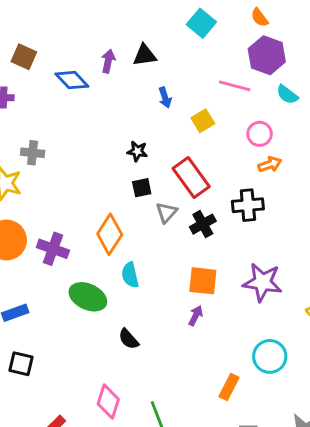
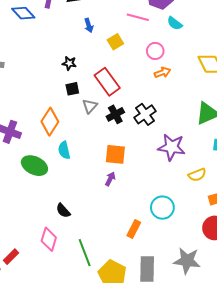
black cross: (248, 205) -> (145, 114), moved, turned -30
purple star: (262, 282) -> (172, 147), moved
black semicircle: (129, 339) -> (63, 211), moved

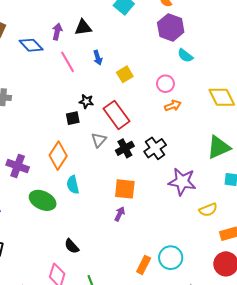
pink line: (138, 17) -> (68, 62), moved, turned 45
black star: (69, 63) -> (86, 101), moved
black square: (72, 89) -> (73, 118), moved
cyan circle: (162, 208) -> (171, 258), moved

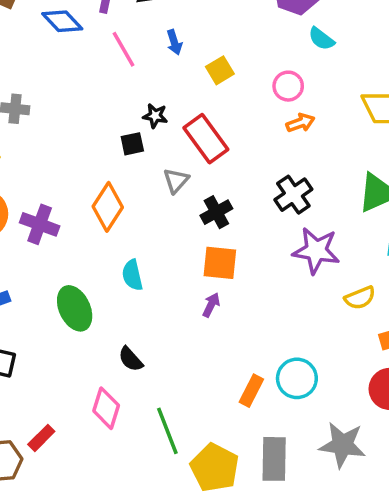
black cross: (125, 148) -> (216, 212), moved
black cross: (155, 148) -> (293, 195), moved
cyan semicircle: (73, 185) -> (132, 275), moved
green ellipse: (43, 200) -> (75, 308), moved, turned 40

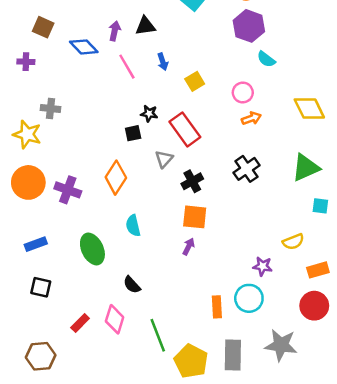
purple star: (316, 251) -> (262, 266), moved, size x0.6
orange rectangle: (251, 391) -> (217, 307), turned -30
red rectangle: (41, 438) -> (80, 323), moved

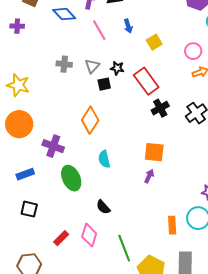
gray cross: (51, 109) -> (64, 64), moved
gray triangle: (164, 159) -> (92, 66), moved
black cross: (192, 181) -> (160, 108), moved
purple cross: (68, 190) -> (53, 146), moved

